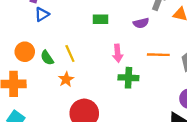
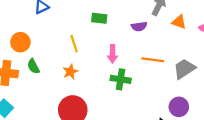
yellow line: (70, 54) -> (74, 44), moved
green semicircle: (47, 58) -> (33, 66), moved
orange star: (66, 79) -> (70, 72), moved

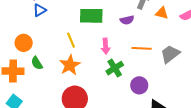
green rectangle: (99, 18) -> (91, 16), size x1.6
orange star: (70, 72) -> (70, 65), size x1.5
green cross: (121, 79) -> (115, 68), turned -36
purple circle: (179, 107) -> (139, 85), moved

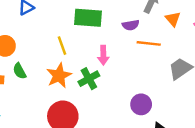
orange triangle: (162, 13) -> (173, 19), turned 32
orange line: (142, 48) -> (149, 43), moved
green cross: (115, 68) -> (89, 79), moved

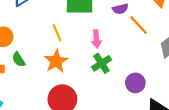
orange line: (149, 43) -> (138, 25), turned 45
green cross: (89, 79) -> (101, 63), moved

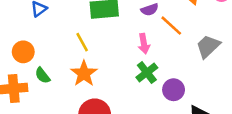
pink arrow: (96, 39) -> (144, 44), moved
green cross: (101, 63) -> (147, 73), moved

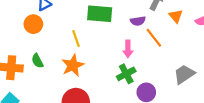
gray trapezoid: (208, 46) -> (184, 74), moved
orange circle: (23, 52) -> (33, 24), moved

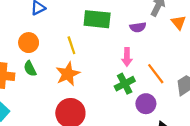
orange circle: (33, 24) -> (29, 43), moved
orange line: (154, 38) -> (156, 74), moved

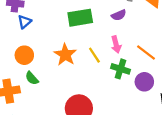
yellow line: (71, 45) -> (94, 55), moved
orange star: (68, 74) -> (65, 55), moved
green cross: (125, 84) -> (121, 69), turned -30

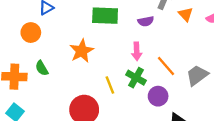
orange circle: (24, 55) -> (31, 33), moved
yellow line: (94, 55) -> (110, 85), moved

